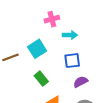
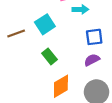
blue square: (72, 61) -> (94, 37), moved

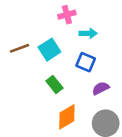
brown line: (16, 34) -> (19, 48), moved
blue square: (94, 37) -> (86, 62), moved, turned 30

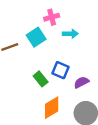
cyan square: (49, 50) -> (36, 37), moved
blue square: (86, 62) -> (60, 70), moved

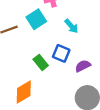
cyan arrow: (70, 34) -> (71, 26), moved, turned 48
orange diamond: (52, 108) -> (24, 92), moved

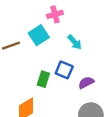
green rectangle: (41, 62) -> (43, 79), turned 56

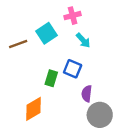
pink cross: (55, 14) -> (73, 16), moved
purple semicircle: (86, 83) -> (87, 94), moved, turned -56

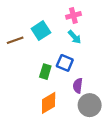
pink cross: (73, 16) -> (73, 15), moved
orange diamond: (34, 109) -> (49, 103), moved

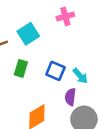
cyan arrow: (74, 37) -> (80, 76), moved
green rectangle: (45, 72) -> (21, 68), moved

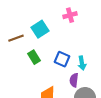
green rectangle: (21, 68) -> (34, 57), turned -48
cyan arrow: (80, 76) -> (82, 63), turned 32

